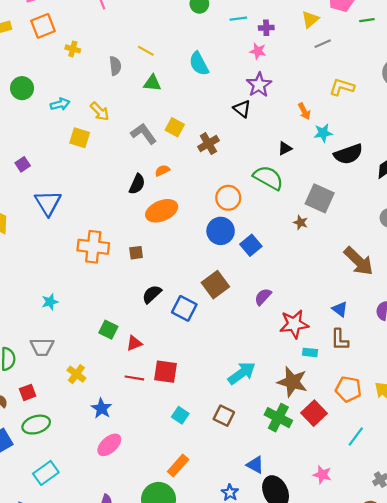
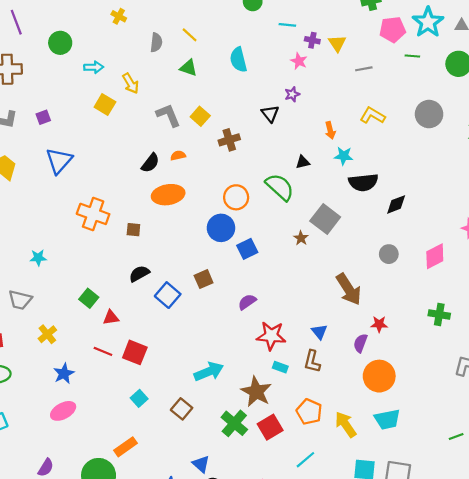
yellow triangle: (310, 19) -> (337, 43), moved, turned -36
purple star: (259, 85) -> (292, 94), size x0.6
brown square: (215, 285) -> (204, 279), size x0.7

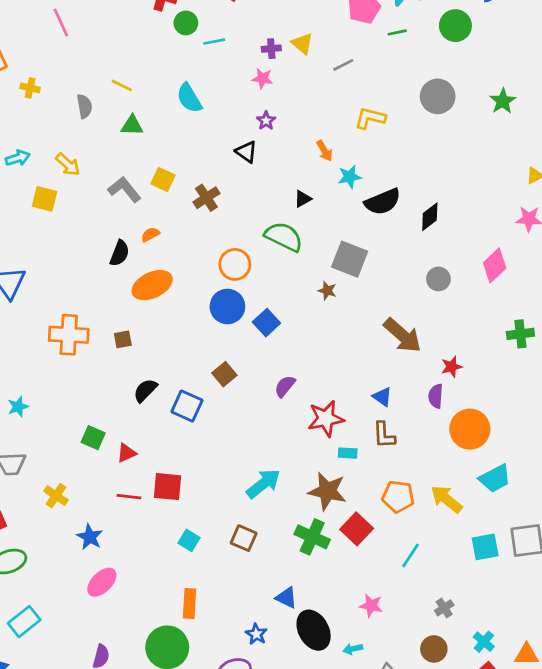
cyan line: (287, 25) -> (214, 42), moved
orange rectangle: (125, 447) -> (190, 603), turned -35

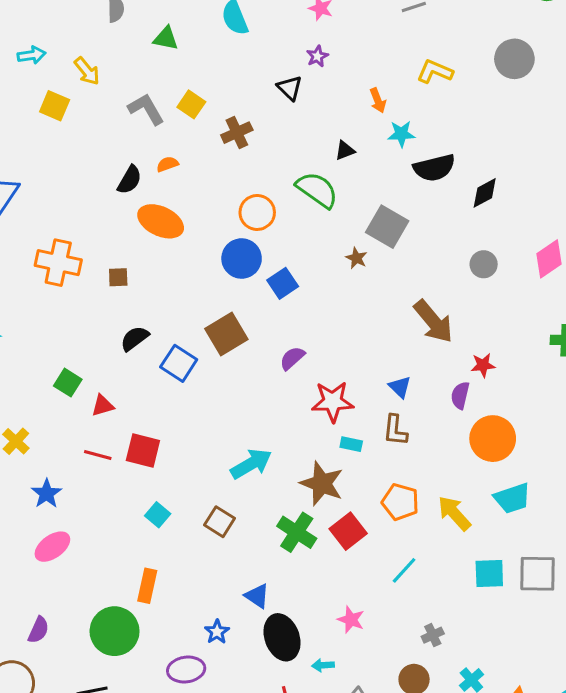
orange ellipse: (152, 285) -> (161, 221), turned 42
brown square: (224, 374) -> (226, 334), size x1.5

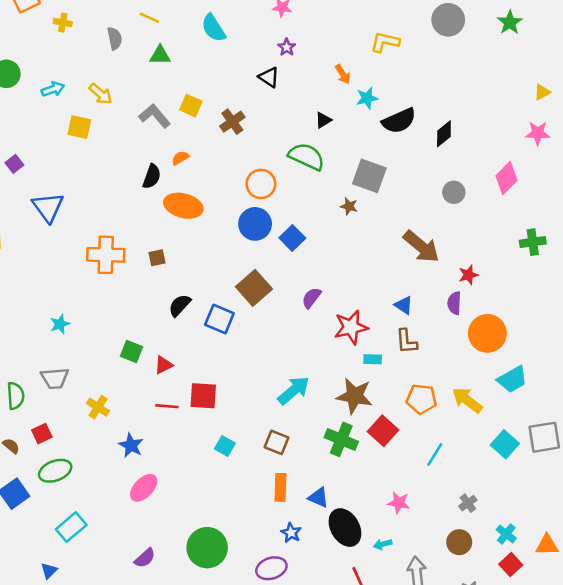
cyan square: (489, 573) -> (505, 444), turned -36
orange rectangle: (147, 586) -> (280, 487), moved
purple semicircle: (38, 630) -> (145, 558), turned 35

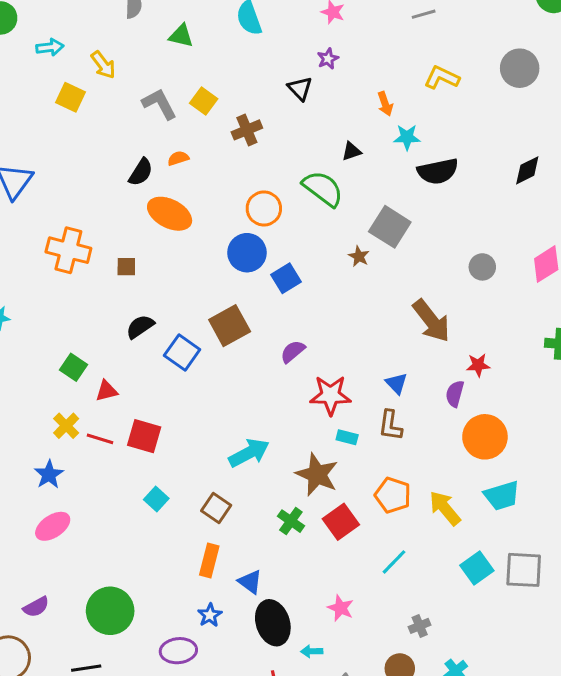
black diamond: (444, 134) -> (527, 170), moved
yellow cross: (98, 407) -> (66, 426), moved
green cross: (341, 439) -> (291, 521), size x0.7

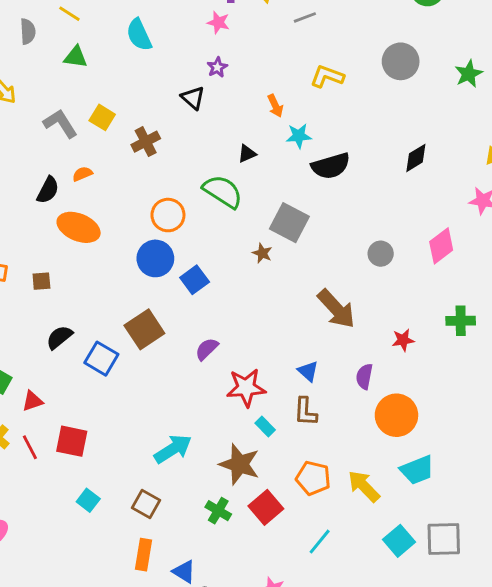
red star: (478, 365) -> (403, 340), moved
cyan rectangle: (347, 437) -> (265, 426), turned 36
red line: (100, 439) -> (30, 447), turned 50

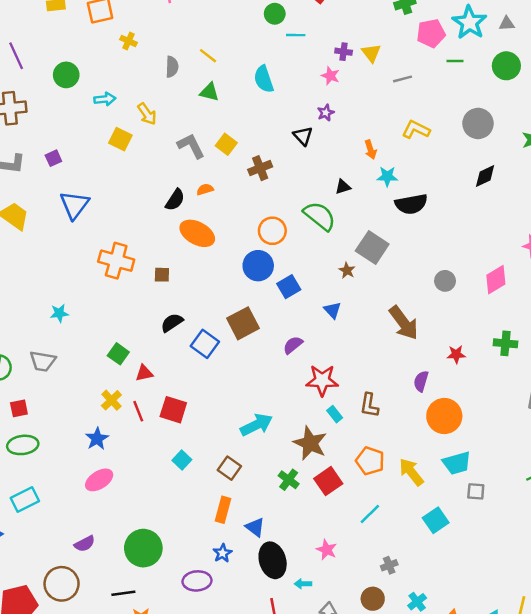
black diamond: (416, 158) -> (485, 176), moved
blue triangle: (308, 371) -> (332, 310), moved
gray square: (444, 539) -> (476, 491), moved, size x0.6

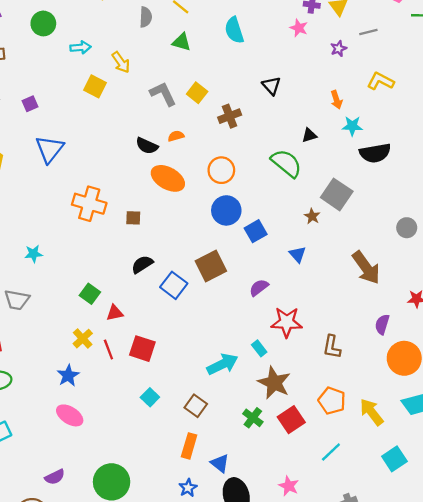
purple star: (326, 113) -> (339, 49), moved
black semicircle: (175, 200) -> (147, 146), turned 80
orange circle: (272, 231) -> (221, 170), moved
cyan rectangle: (335, 414) -> (259, 348), moved
pink ellipse: (99, 480) -> (70, 415), turned 64

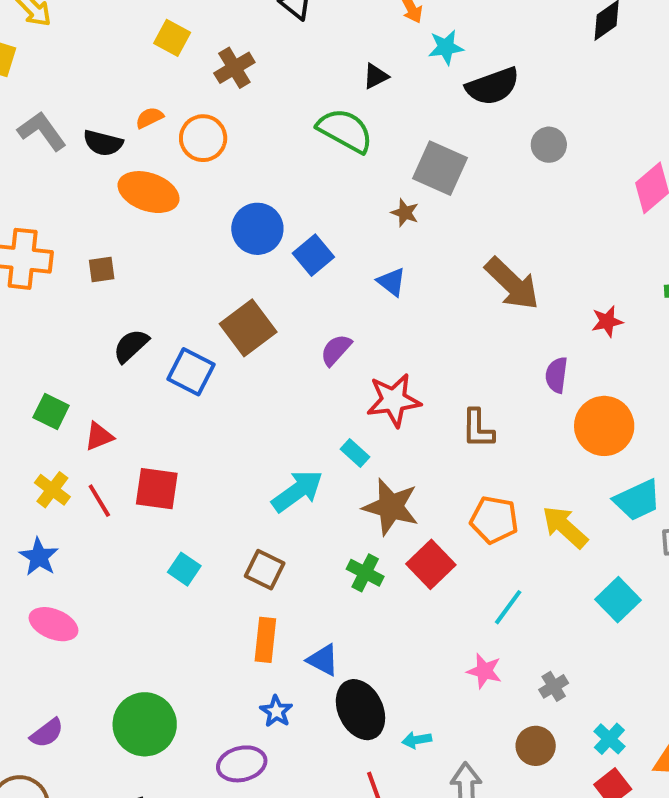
gray L-shape: (163, 94) -> (42, 131), moved
orange circle: (221, 170) -> (203, 138), moved
gray circle: (407, 228) -> (549, 145), moved
pink star: (289, 486) -> (484, 671), moved

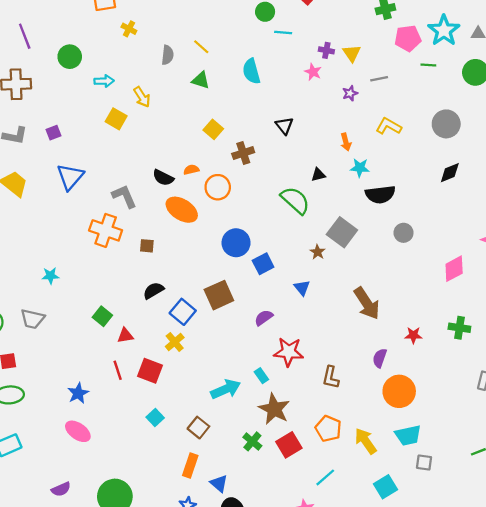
gray L-shape: (42, 131) -> (124, 196), moved
yellow cross: (52, 490) -> (175, 342), moved

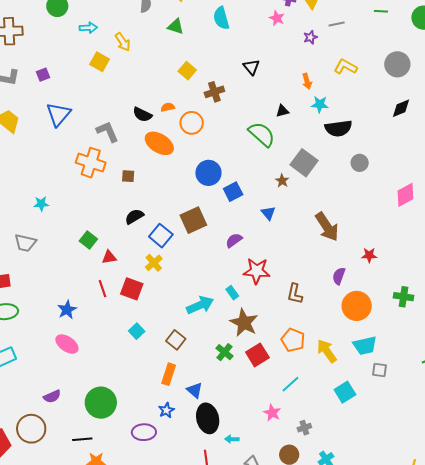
green cross: (459, 328) -> (404, 297), moved

